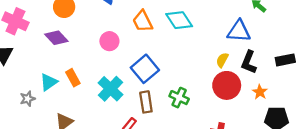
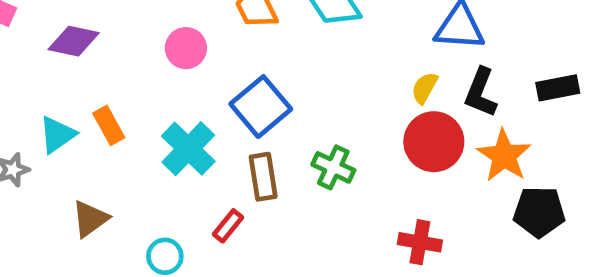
purple diamond: (56, 38) -> (74, 41), turned -35
orange star: (260, 92) -> (504, 156), size x1.6

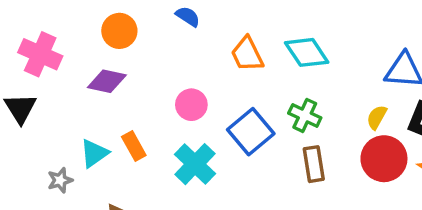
pink circle: (186, 48) -> (191, 105), moved
green cross: (333, 167) -> (305, 115), moved
brown rectangle: (263, 177) -> (314, 164), moved

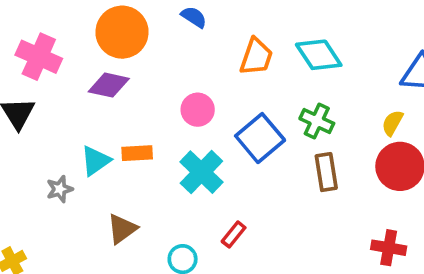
orange circle: (119, 31) -> (122, 32), size x1.4
orange trapezoid: (247, 54) -> (256, 57), turned -135
orange rectangle: (134, 146) -> (137, 153), turned -64

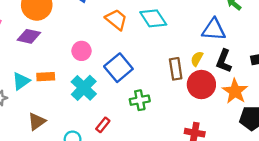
orange trapezoid: (256, 57) -> (116, 20), turned -70
green cross: (317, 121) -> (140, 100), moved, turned -36
brown rectangle: (326, 172) -> (176, 69), moved

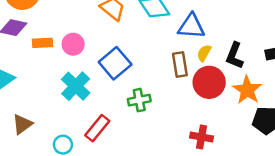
blue triangle: (214, 30) -> (191, 26), moved
orange rectangle: (46, 77) -> (43, 43), moved
red rectangle: (103, 125) -> (97, 128), size x1.5

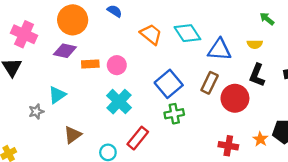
yellow semicircle: (204, 53) -> (255, 44), moved, turned -120
blue square: (115, 63) -> (169, 84), moved
brown rectangle: (180, 65) -> (210, 83), turned 35
orange star: (247, 90) -> (260, 139), moved, size x0.6

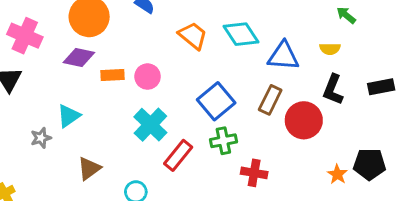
red rectangle: (138, 138) -> (178, 155), moved
red cross: (228, 146) -> (254, 173), moved

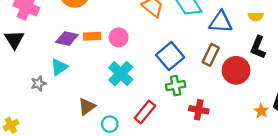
purple diamond: (79, 58) -> (67, 38), moved
red rectangle: (178, 155) -> (145, 112), moved
brown triangle: (89, 169) -> (87, 107), moved

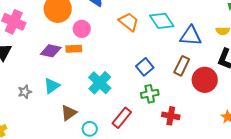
pink circle: (119, 37) -> (82, 29), moved
blue square: (170, 56) -> (145, 67), size x0.7
cyan triangle: (59, 67) -> (52, 86), moved

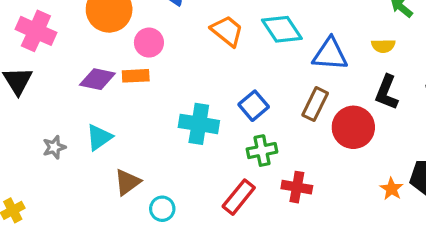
cyan cross: (100, 83) -> (199, 124), moved, turned -35
red rectangle: (122, 118) -> (239, 197), moved

